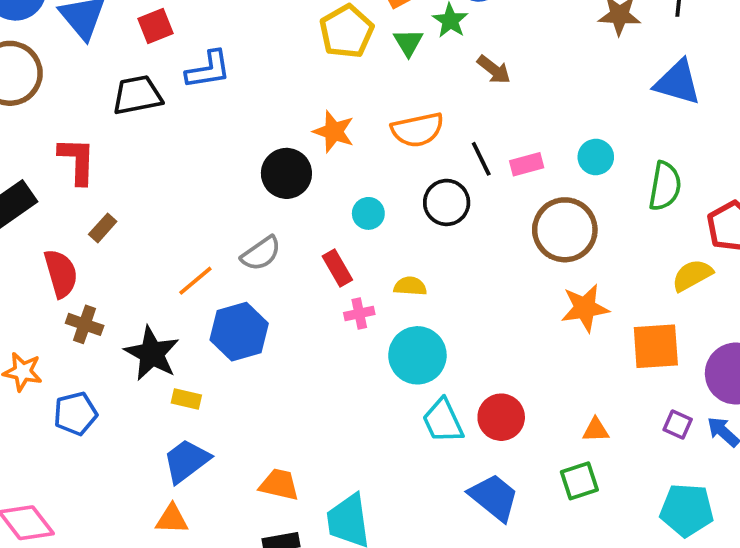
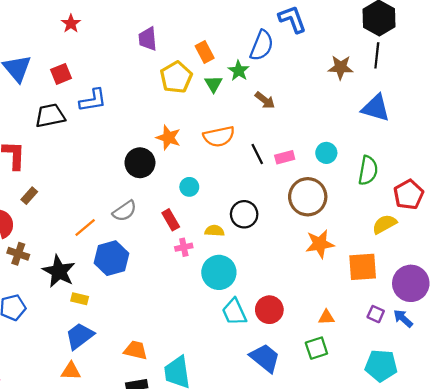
black circle: (447, 202) -> (244, 214), moved

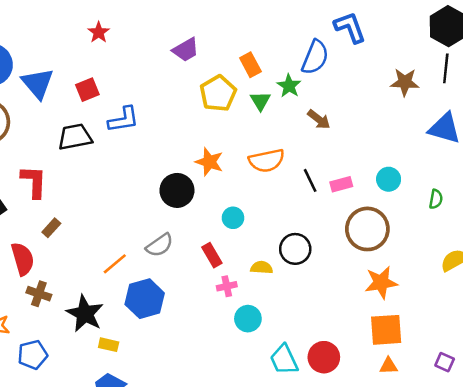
purple trapezoid: (148, 39) -> (186, 50), turned -115
green semicircle: (368, 170) -> (436, 199), size x0.6
orange square: (363, 267) -> (386, 330), moved
cyan circle: (219, 272) -> (248, 319), moved, size x0.7

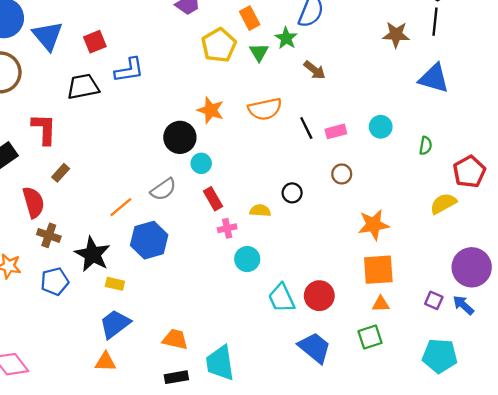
cyan circle: (233, 218) -> (201, 163), moved
brown circle: (367, 229) -> (342, 174), moved, size x0.5
black circle: (295, 249) -> (292, 193), size x0.7
blue pentagon: (33, 355) -> (55, 281), moved

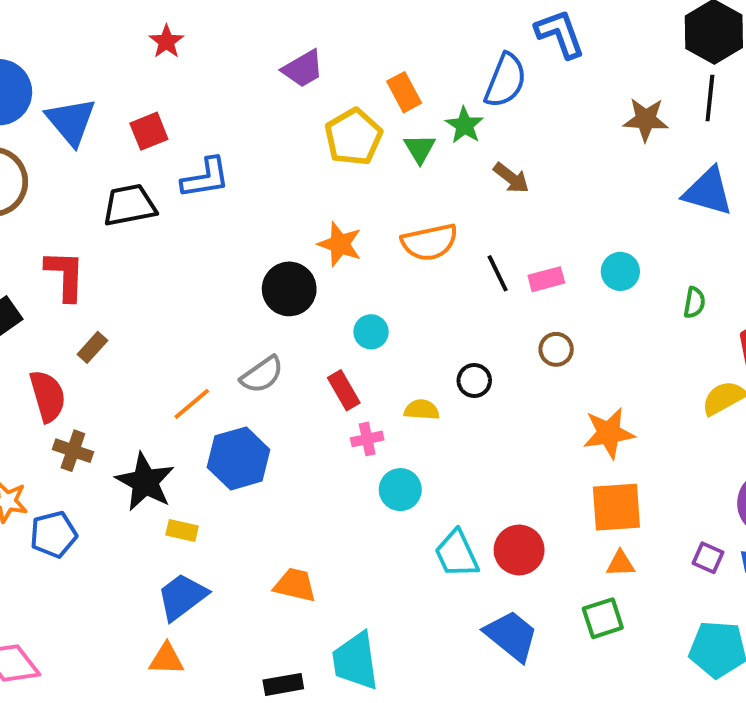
cyan circle: (201, 163) -> (371, 332), moved
blue pentagon: (55, 281) -> (53, 534), moved
orange trapezoid: (175, 339) -> (295, 585), moved

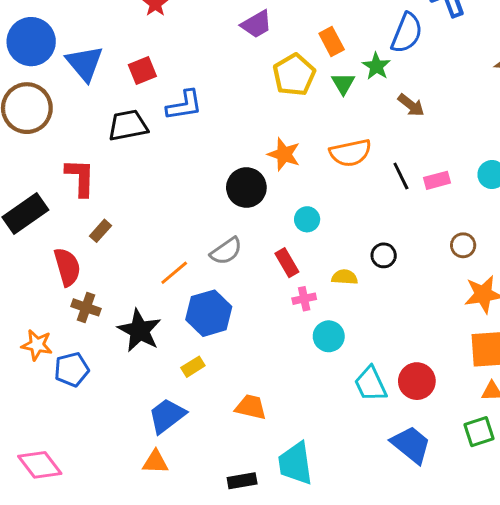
brown circle: (556, 349) -> (463, 245), moved
yellow rectangle: (182, 531) -> (193, 367), moved, turned -45

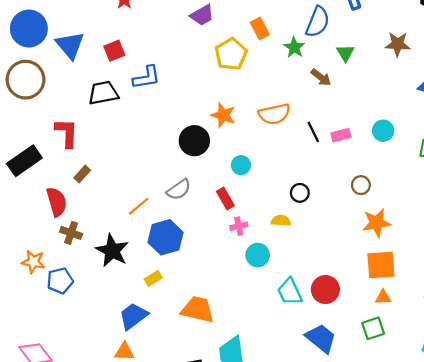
green triangle: (343, 83) -> (345, 53), moved
yellow semicircle: (345, 277) -> (281, 221), moved
orange trapezoid: (251, 407) -> (198, 309), size x1.4

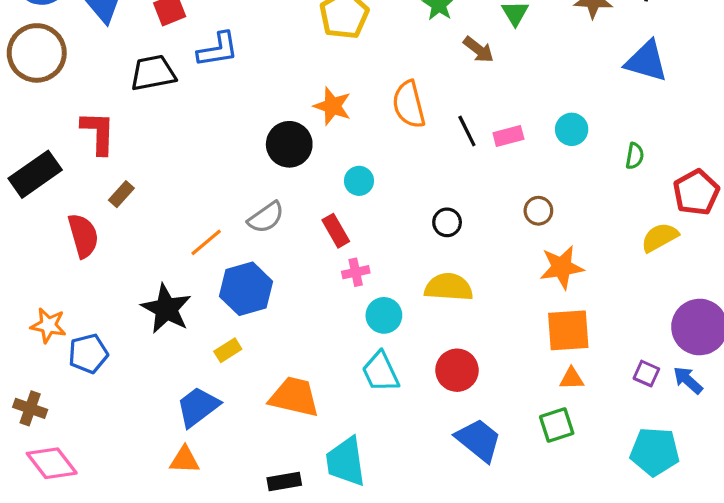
orange semicircle: (274, 114) -> (409, 104), turned 88
yellow semicircle: (281, 221) -> (449, 287), moved, size x1.6
brown cross: (71, 233) -> (30, 408), moved
red circle: (325, 289) -> (457, 370), moved
cyan trapezoid: (290, 292) -> (381, 372), moved

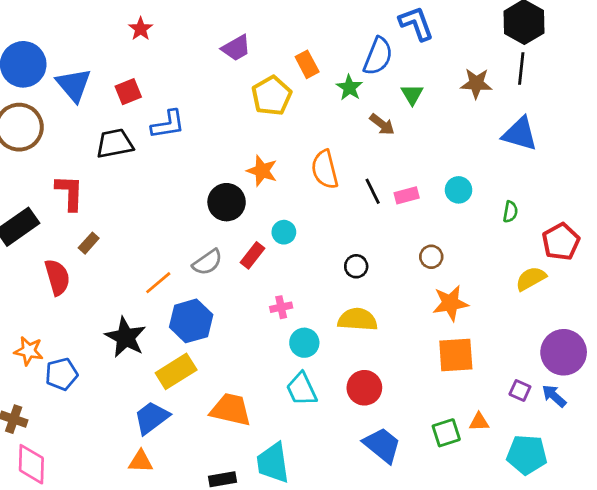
red rectangle: (336, 231) -> (252, 255), moved, turned 68
yellow rectangle: (228, 350) -> (176, 371), size x1.8
orange triangle: (572, 379) -> (479, 422), moved
pink diamond: (52, 463) -> (31, 464), turned 39

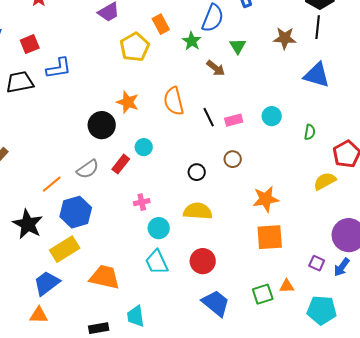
brown circle: (431, 257) -> (233, 159), moved
blue arrow: (554, 396) -> (342, 267), turned -96
cyan trapezoid: (273, 463) -> (136, 316), size x0.7

